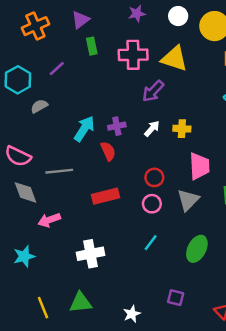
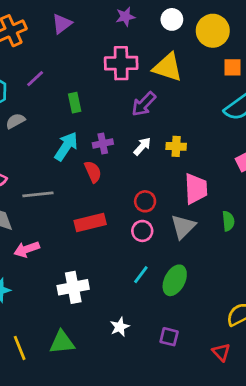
green rectangle: (92, 46) -> (75, 103), moved
green ellipse: (197, 249) -> (175, 280), moved
white star: (132, 314) -> (120, 327), moved

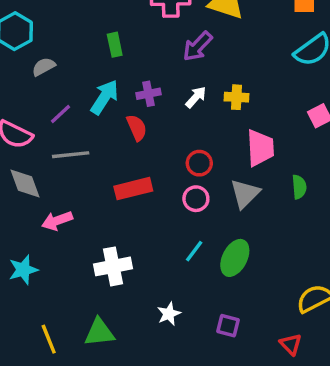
purple line: (35, 79) -> (61, 114), moved

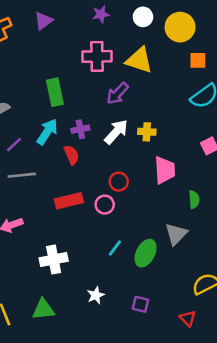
green rectangle: (115, 45) -> (55, 92), size x1.5
white arrow: (196, 97) -> (116, 132), size x1.5
gray triangle: (245, 194) -> (176, 234), moved
pink circle: (196, 199) -> (105, 205), moved

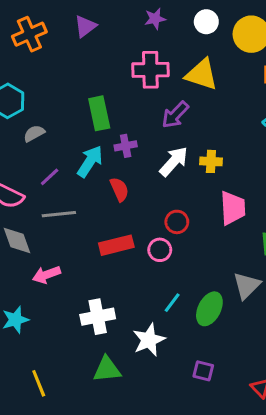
purple cross: (80, 129) -> (126, 146), moved
white star: (96, 295) -> (149, 340), moved, size x1.5
green triangle: (43, 309) -> (107, 369), moved

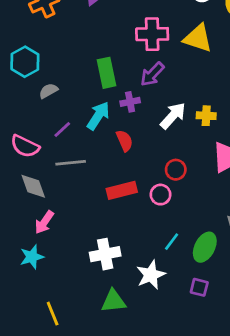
purple arrow: (175, 115) -> (152, 74), moved
pink arrow: (46, 275) -> (44, 222), moved, turned -35
purple square: (203, 371) -> (199, 287), moved

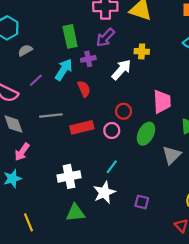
yellow cross: (206, 116) -> (142, 51), moved
gray line: (71, 163) -> (51, 116), moved
cyan line: (172, 242) -> (112, 167), moved
green ellipse: (205, 247) -> (146, 134), moved

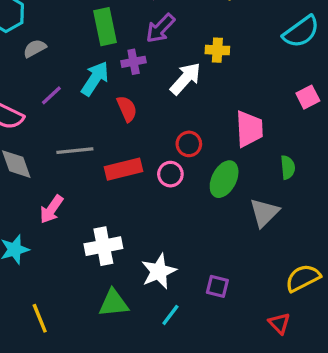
pink arrow: (22, 152) -> (51, 209), moved
cyan line: (112, 167) -> (170, 315), moved

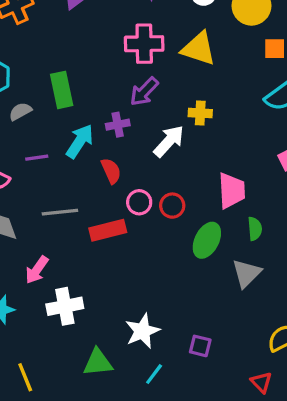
green rectangle: (105, 27) -> (62, 90), moved
purple line: (51, 95) -> (37, 158), turned 35
green semicircle: (288, 167) -> (255, 229), moved
pink circle: (170, 174) -> (139, 202), moved
white cross: (103, 246) -> (65, 306), moved

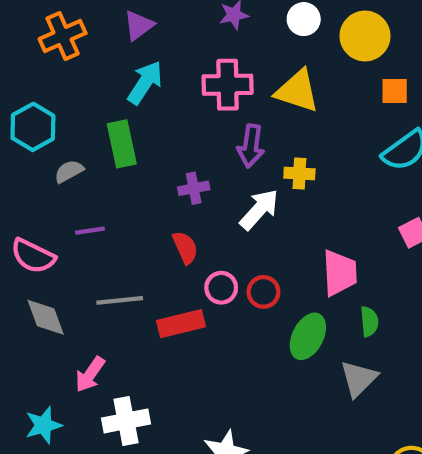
purple arrow: (144, 92) -> (251, 146), moved, turned -36
cyan arrow: (80, 141) -> (145, 83), moved

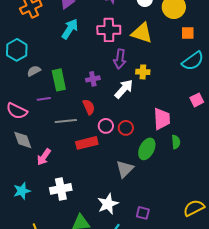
green rectangle: (122, 144) -> (59, 80), moved
gray line: (120, 300) -> (66, 121), moved
pink arrow: (90, 374) -> (44, 157), moved
gray triangle: (359, 379) -> (125, 169), moved

